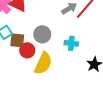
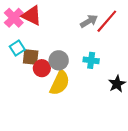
gray circle: (42, 34) -> (59, 60), moved

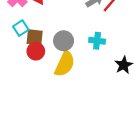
red circle: (42, 68) -> (36, 51), moved

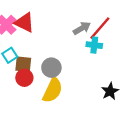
cyan cross: (97, 41) -> (94, 45), moved

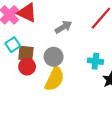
gray arrow: (82, 28) -> (63, 27), moved
cyan cross: (94, 45) -> (95, 61), moved

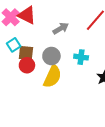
cyan cross: (95, 61) -> (81, 57), moved

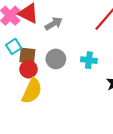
gray arrow: (61, 28) -> (54, 24), moved
yellow semicircle: (52, 76) -> (32, 91), moved

